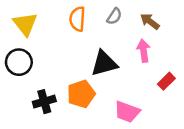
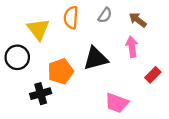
yellow triangle: (25, 24) -> (38, 29), moved
orange pentagon: (81, 94) -> (61, 71), moved

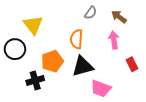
orange semicircle: (71, 18) -> (77, 39), moved
black triangle: (96, 58) -> (83, 66), moved
red rectangle: (153, 75) -> (132, 64), turned -72

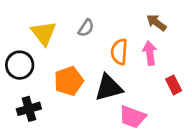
gray semicircle: (91, 13) -> (86, 28), moved
orange semicircle: (77, 39) -> (119, 52), moved
black cross: (35, 80) -> (29, 109), moved

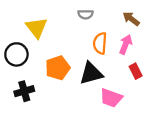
gray semicircle: (86, 28) -> (86, 14), moved, turned 56
pink arrow: (150, 53) -> (126, 44), turned 30
red rectangle: (174, 85) -> (136, 71), moved

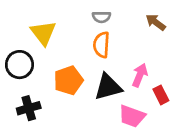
orange semicircle: (100, 43) -> (101, 45), moved
pink arrow: (126, 44) -> (140, 75), moved
red rectangle: (136, 71) -> (161, 95), moved

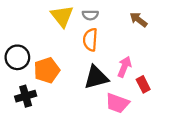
yellow triangle: (43, 33) -> (62, 16), moved
orange pentagon: (68, 80) -> (47, 70), moved

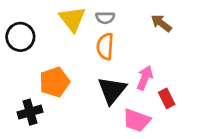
black circle: (17, 57) -> (20, 37), moved
black triangle: (96, 77) -> (112, 90), turned -36

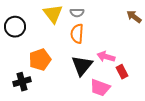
brown arrow: (161, 23) -> (134, 17), moved
pink arrow: (145, 78) -> (106, 57), turned -96

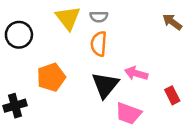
red rectangle: (122, 72) -> (172, 95), moved
black cross: (22, 82) -> (15, 106), moved

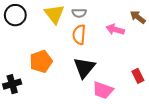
black circle: (19, 35) -> (15, 15), moved
pink arrow: (136, 73) -> (115, 29), moved

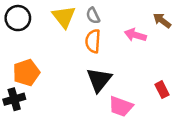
gray semicircle: (79, 13) -> (93, 16), turned 64
orange pentagon: (41, 61) -> (26, 73), moved

